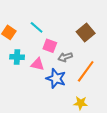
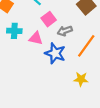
pink square: (50, 46) -> (49, 19), turned 32

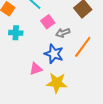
pink triangle: (36, 38) -> (36, 69), moved, turned -32
yellow star: (81, 79) -> (57, 83), moved, size x1.5

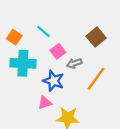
cyan cross: (16, 33) -> (23, 63), size x1.6
blue star: (54, 54) -> (53, 81), moved

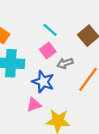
cyan line: (44, 32) -> (50, 30), moved

